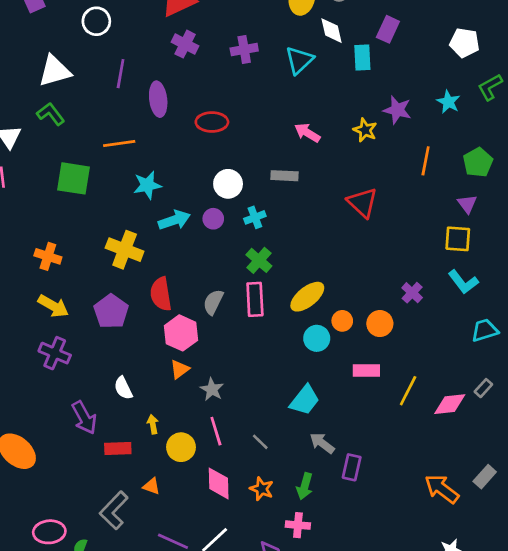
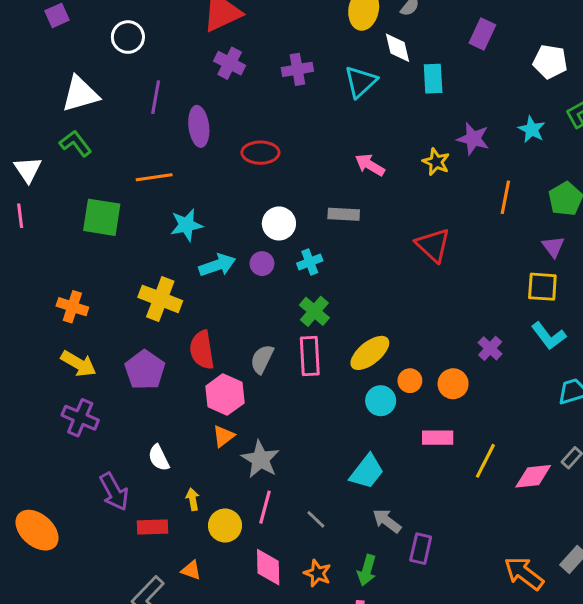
purple rectangle: (388, 29) -> (482, 34), moved
gray star: (212, 389) -> (260, 459), size x1.4
pink line: (216, 431) -> (265, 507), turned 32

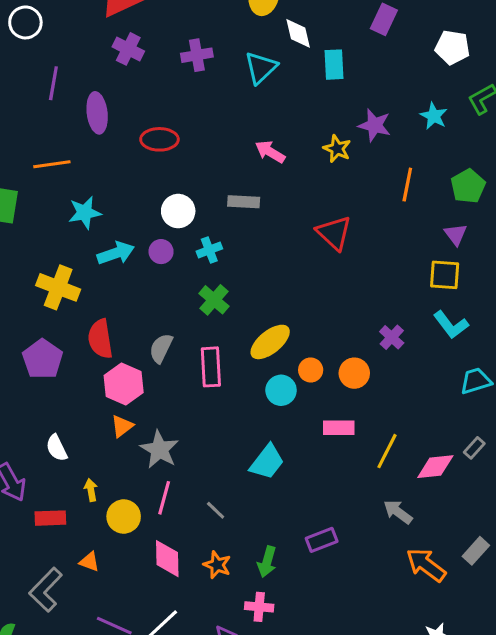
pink rectangle: (310, 356) -> (211, 367), moved
gray arrow: (387, 521) -> (398, 512), moved
purple rectangle: (421, 549) -> (322, 540), turned 56

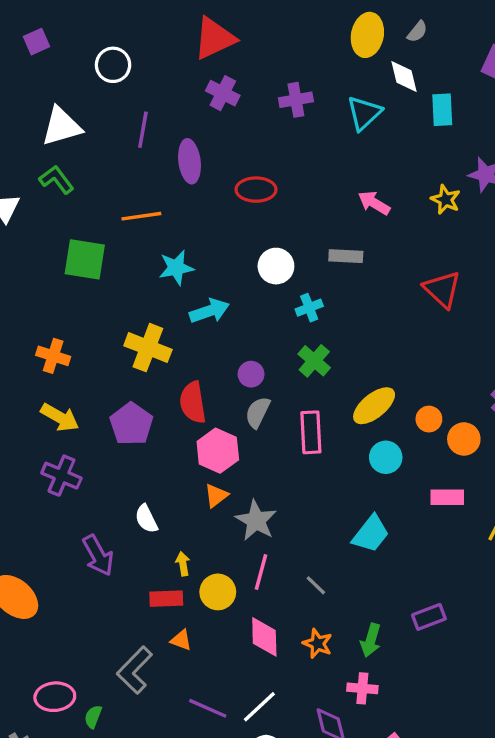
purple circle: (161, 252) -> (251, 374), moved
orange circle: (311, 370) -> (429, 419), moved
red rectangle: (50, 518) -> (166, 599), moved

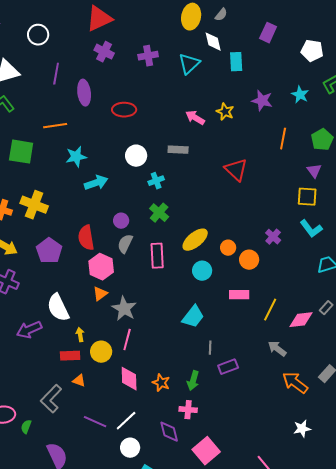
yellow star: (446, 200) -> (225, 112), moved
yellow cross: (148, 348) -> (34, 205), moved
white semicircle: (146, 519) -> (58, 308), size x1.6
purple arrow: (98, 555) -> (29, 330), turned 95
gray line: (316, 585) -> (210, 348), moved, turned 48

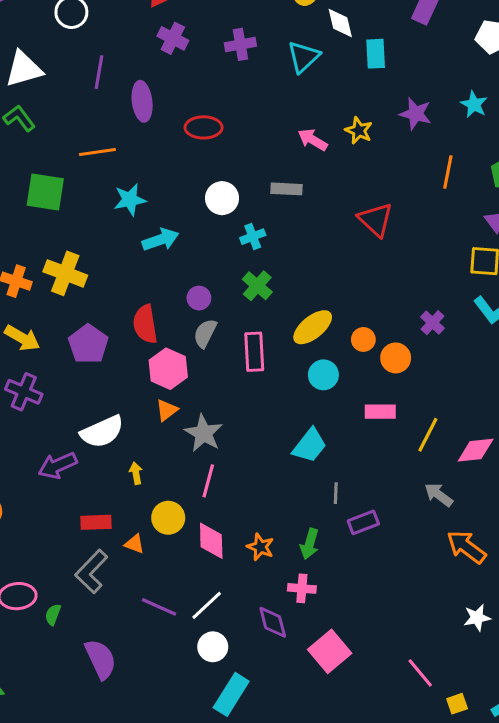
white semicircle: (58, 308) -> (102, 432), turned -88
yellow circle: (101, 352) -> (168, 518), moved
red rectangle: (70, 356) -> (96, 522), moved

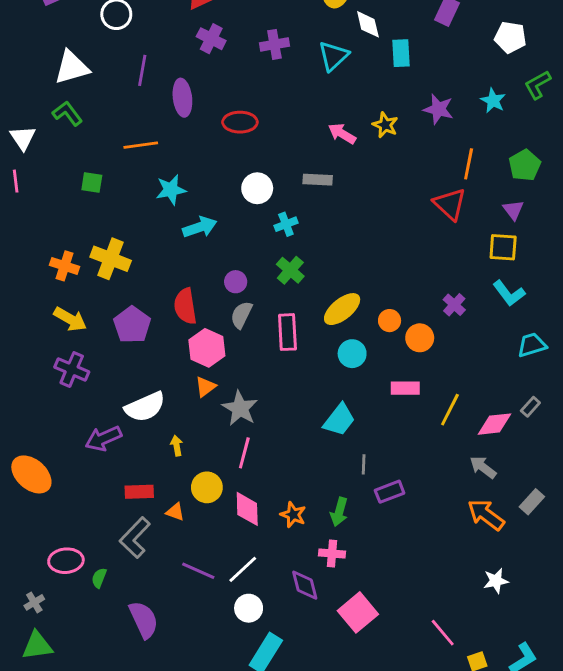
green square: (45, 192) -> (92, 183), size x0.6
red triangle: (376, 220) -> (450, 204), moved
gray arrow: (439, 495) -> (483, 467), moved

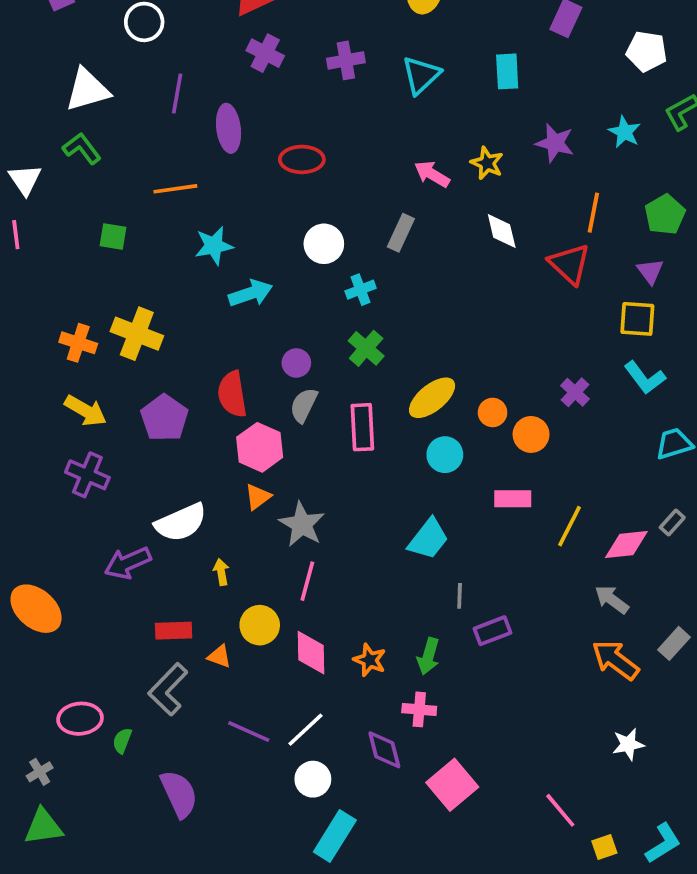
white diamond: (368, 24) -> (502, 231), moved
gray rectangle: (318, 180) -> (401, 233), turned -68

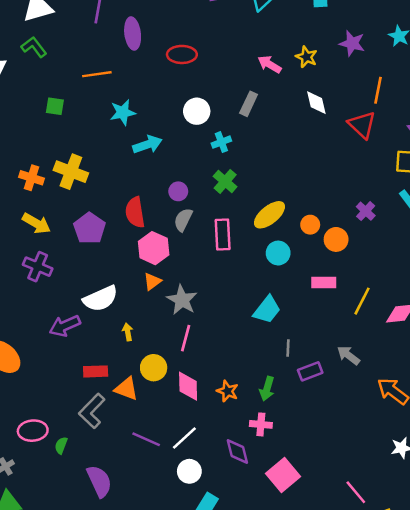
gray arrow: (612, 599) -> (348, 355), moved
orange triangle: (219, 656) -> (126, 389), size x1.5

